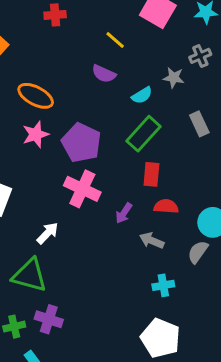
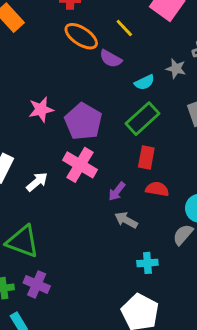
orange ellipse: (36, 96) -> (81, 36), moved
white arrow: (48, 233) -> (37, 182), moved
gray arrow: (152, 241) -> (126, 220), moved

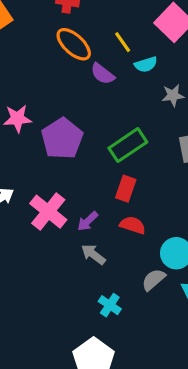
gray star: (176, 69) -> (173, 95), turned -30
cyan semicircle: (144, 82) -> (146, 64), moved
pink cross: (80, 165) -> (48, 212), moved
cyan cross: (147, 263) -> (110, 305), turned 30

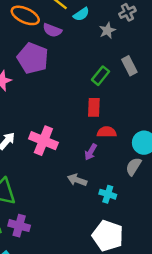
purple pentagon: (62, 139) -> (33, 58), moved
green rectangle: (128, 145) -> (101, 76), moved, size x0.7
purple arrow: (88, 221) -> (91, 152), moved
gray arrow: (93, 254) -> (77, 180), moved

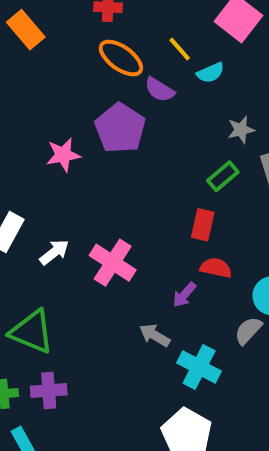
gray star: (107, 30) -> (241, 130), moved
cyan cross: (108, 194) -> (199, 367), size x1.5
purple cross: (19, 226) -> (49, 391), turned -30

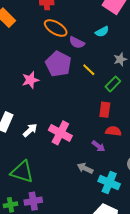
yellow line: (180, 49) -> (89, 70), moved
purple arrow: (184, 295) -> (98, 146), turned -88

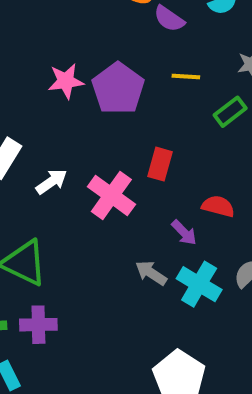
purple pentagon: (58, 64) -> (118, 88), moved
yellow line: (89, 70) -> (186, 76), turned -48
red rectangle: (105, 110) -> (160, 164), moved
cyan cross: (109, 183) -> (199, 284), moved

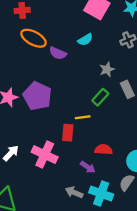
yellow line: (186, 76) -> (83, 117), moved

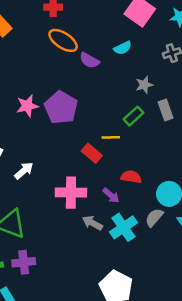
red rectangle: (68, 133) -> (92, 153), turned -60
pink cross: (45, 155) -> (71, 193), moved, turned -30
cyan cross: (101, 194) -> (123, 227), turned 30

